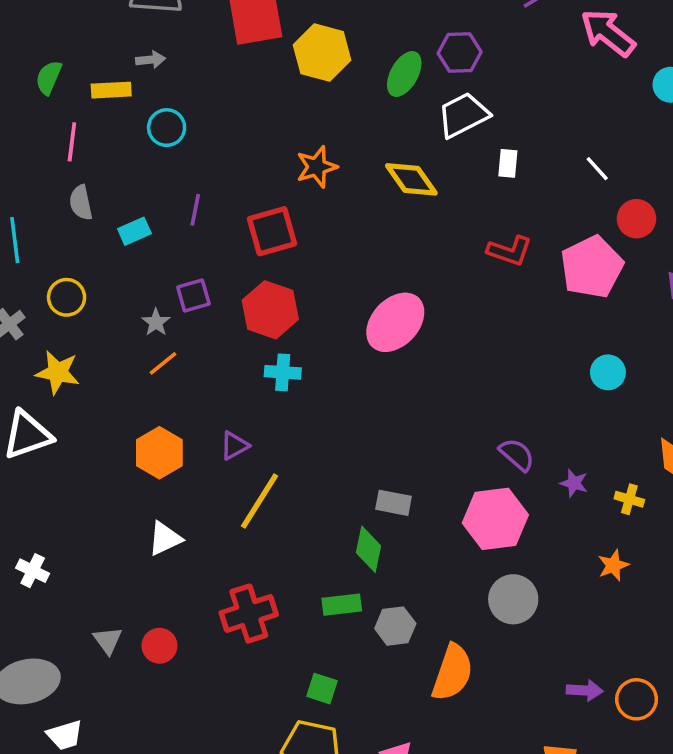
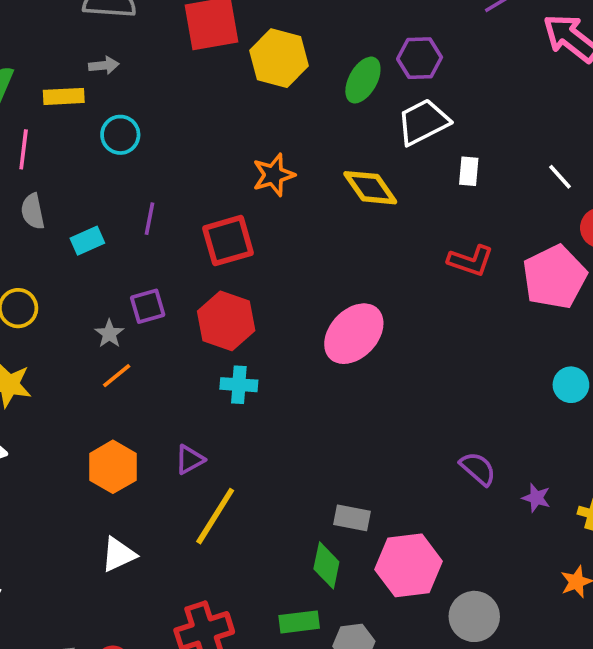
pink hexagon: (495, 519) -> (409, 565), moved

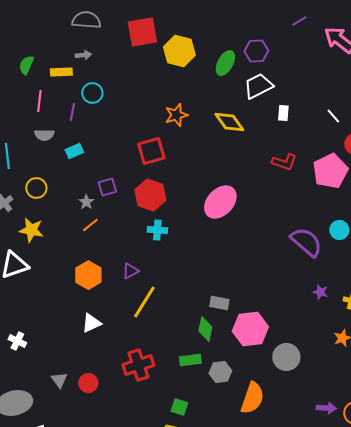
gray semicircle: (33, 211) -> (44, 135), turned -78
purple line: (149, 219) -> (72, 112), moved
purple semicircle: (478, 469) -> (306, 242), moved, size x1.6

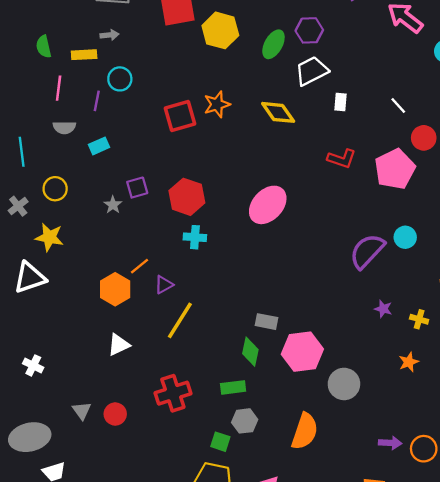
green semicircle: (26, 65) -> (44, 47), turned -36
red square: (151, 151) -> (180, 116), moved
orange line: (90, 225) -> (139, 266), moved
purple semicircle: (306, 242) -> (367, 251), turned -88
gray hexagon: (220, 372) -> (245, 421), moved

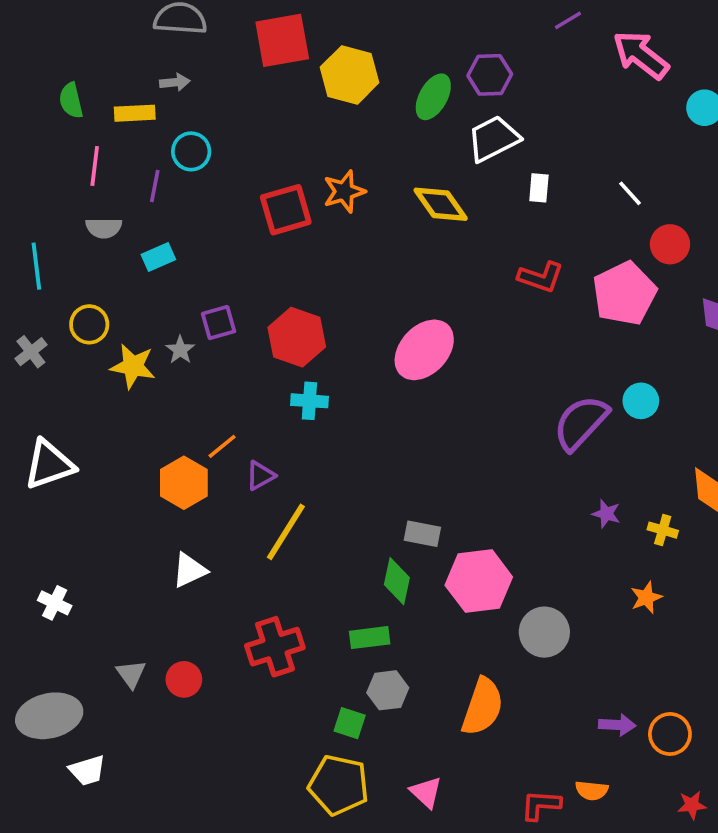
yellow star: (49, 237) -> (133, 366), moved

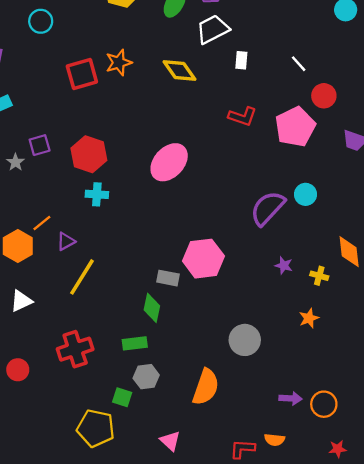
cyan circle: (191, 151) -> (41, 21), moved
pink hexagon: (479, 581) -> (203, 259), moved
yellow pentagon: (339, 785) -> (96, 428), moved

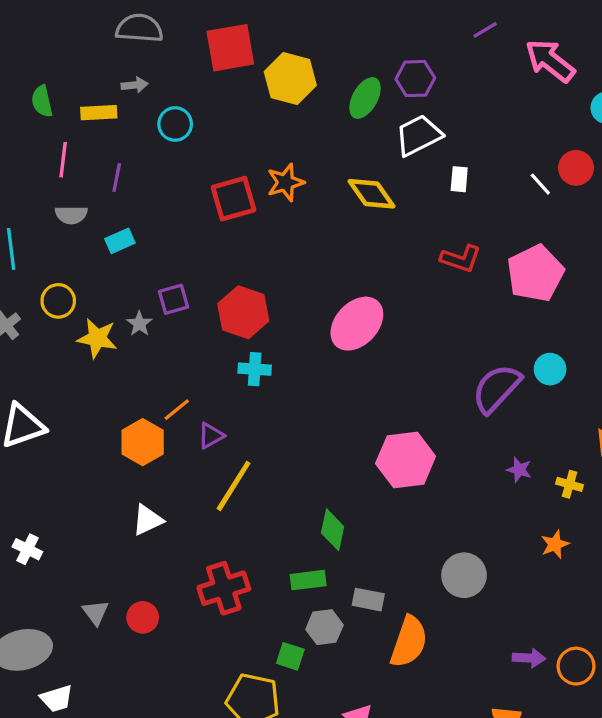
red circle: (324, 96) -> (576, 168), moved
gray rectangle: (168, 278) -> (368, 600), moved

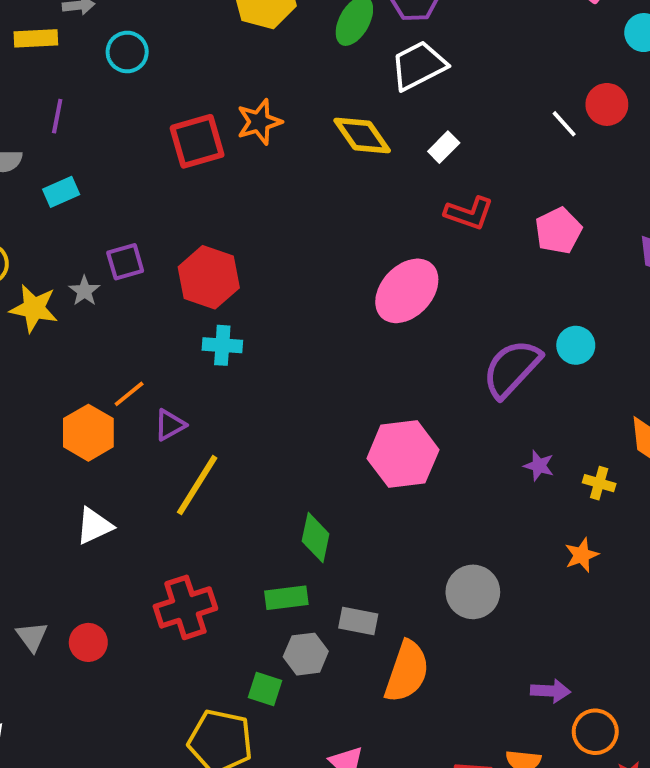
white rectangle: (459, 179) -> (444, 147), moved, turned 40
pink pentagon: (535, 273) -> (558, 231), size x0.7
pink ellipse: (357, 324) -> (407, 291), moved
orange circle: (576, 666) -> (595, 732), moved

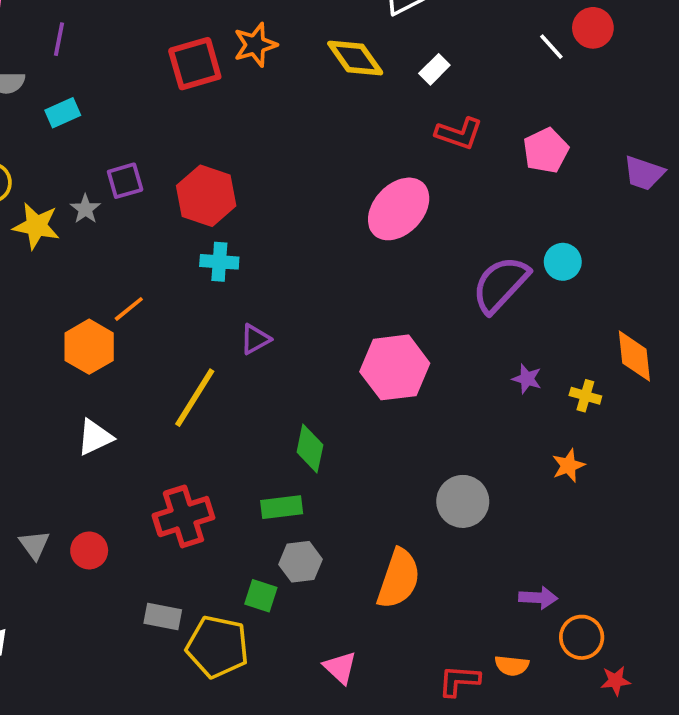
purple triangle: (170, 425) -> (255, 339), moved
gray rectangle: (358, 621) -> (163, 617), moved

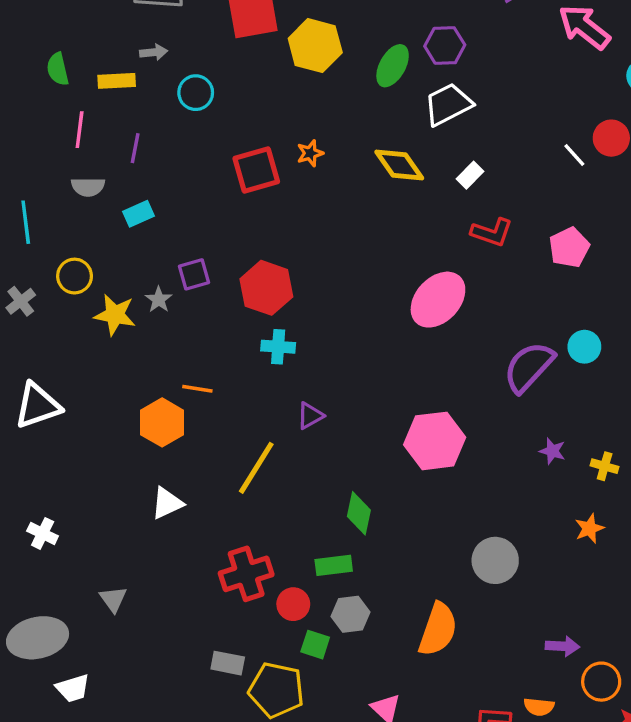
orange star: (255, 45) -> (310, 153), size x0.7
orange line: (129, 309) -> (197, 389), turned 48
red circle: (89, 550) -> (293, 604), moved

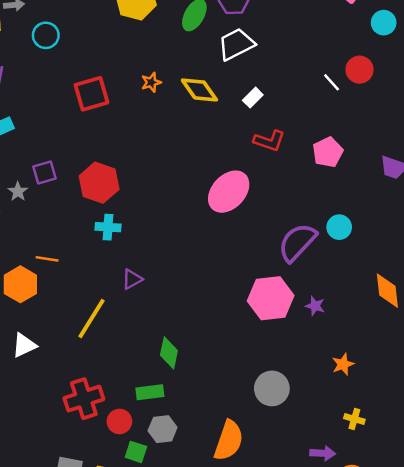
orange star: (310, 153) -> (151, 82), moved
pink hexagon: (435, 441) -> (271, 298), moved
yellow cross: (605, 466) -> (354, 419), moved

